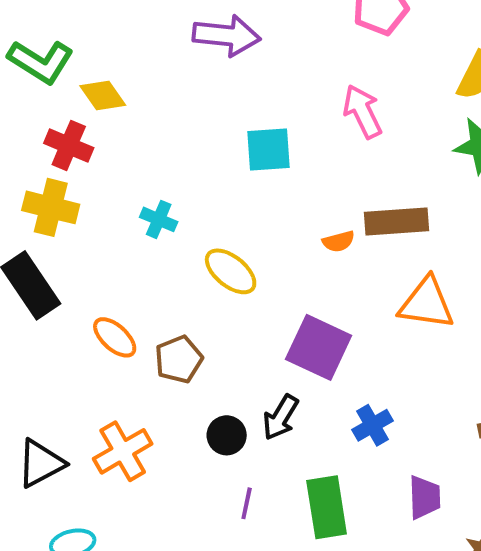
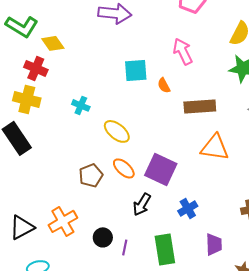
orange semicircle: (339, 241) -> (164, 85), moved, turned 77
orange ellipse: (115, 337) -> (124, 168), moved
black circle: (227, 435) -> (103, 237), moved

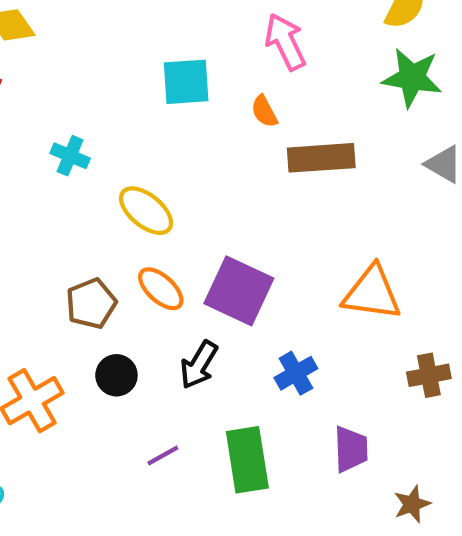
orange semicircle: (164, 85) -> (264, 111), moved
orange triangle: (215, 147) -> (372, 293), moved
black circle: (103, 237) -> (116, 375), moved
purple line: (125, 247) -> (163, 456), turned 49

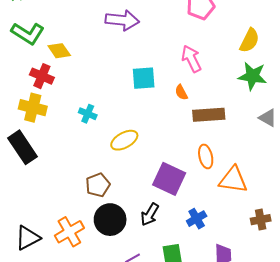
yellow ellipse: (146, 211) -> (124, 140), turned -68
orange ellipse: (161, 289) -> (206, 156), moved, turned 35
black circle: (116, 375) -> (110, 220), size x1.6

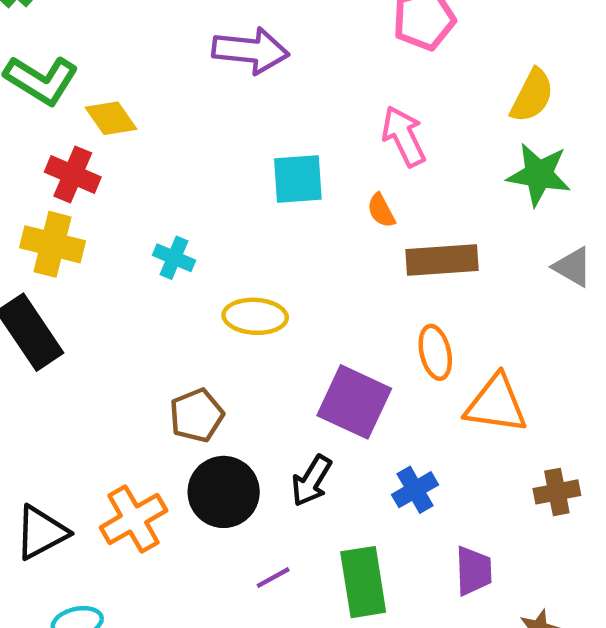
yellow ellipse: (124, 140) -> (255, 316), turned 32

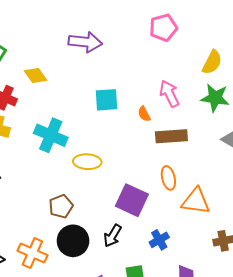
yellow diamond: (111, 118) -> (35, 75), moved
pink arrow: (404, 136) -> (169, 94), moved
cyan cross: (174, 258) -> (51, 135), size x1.8
orange cross: (134, 519) -> (32, 253), turned -36

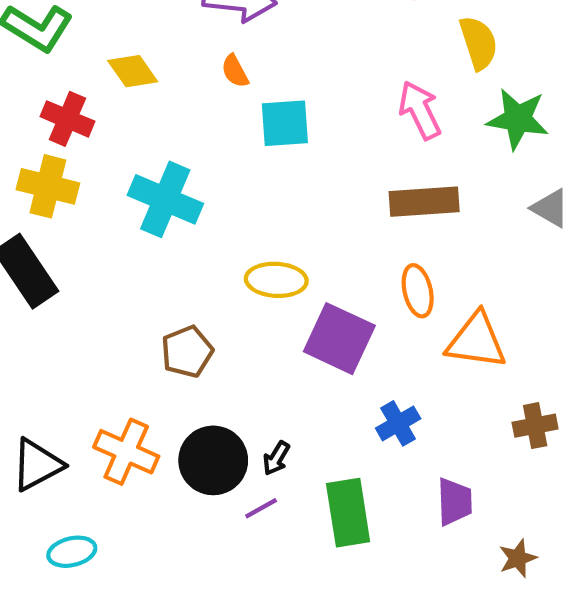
yellow semicircle: (212, 62) -> (479, 43), moved, turned -45
orange semicircle: (144, 114) -> (235, 71), moved
yellow ellipse: (87, 162) -> (276, 280), moved
black arrow: (113, 236) -> (276, 458), moved, size x0.7
black circle: (73, 241) -> (213, 460), moved

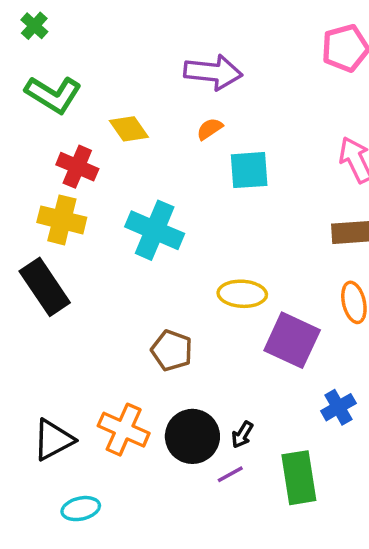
orange semicircle: (235, 71) -> (210, 129), turned 84
brown pentagon: (187, 352) -> (172, 350), turned -30

